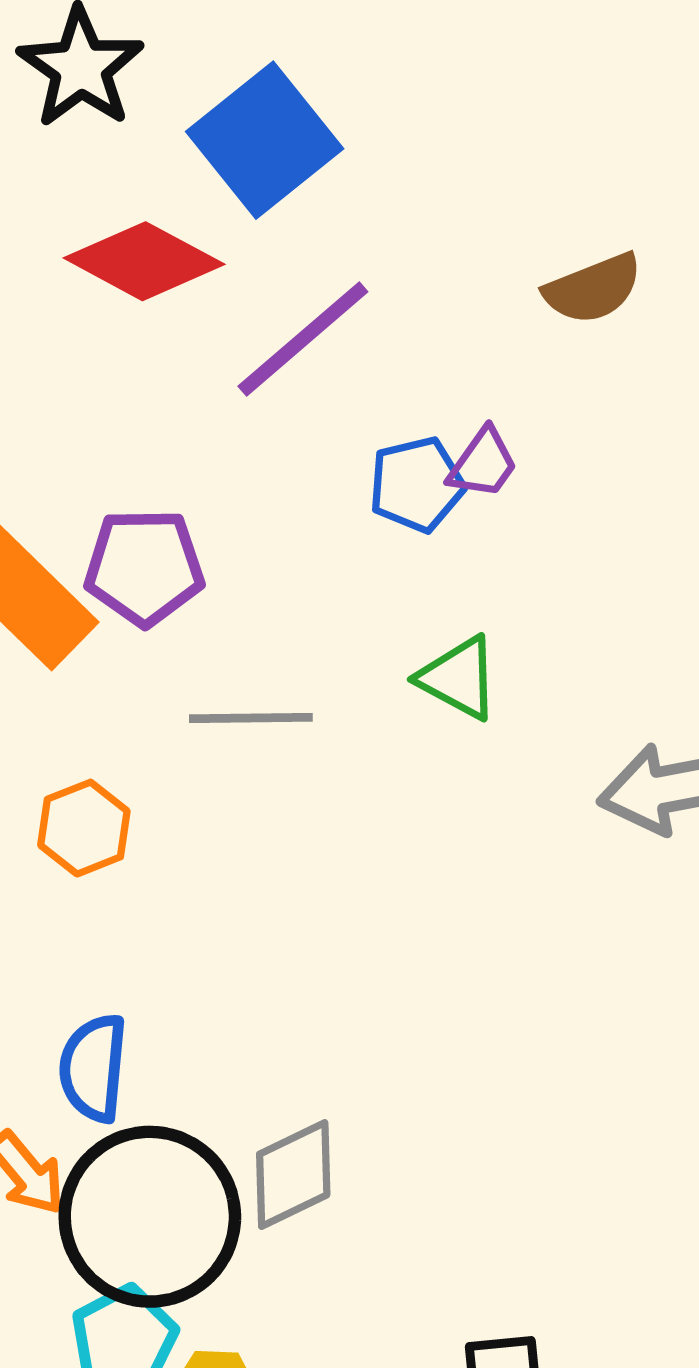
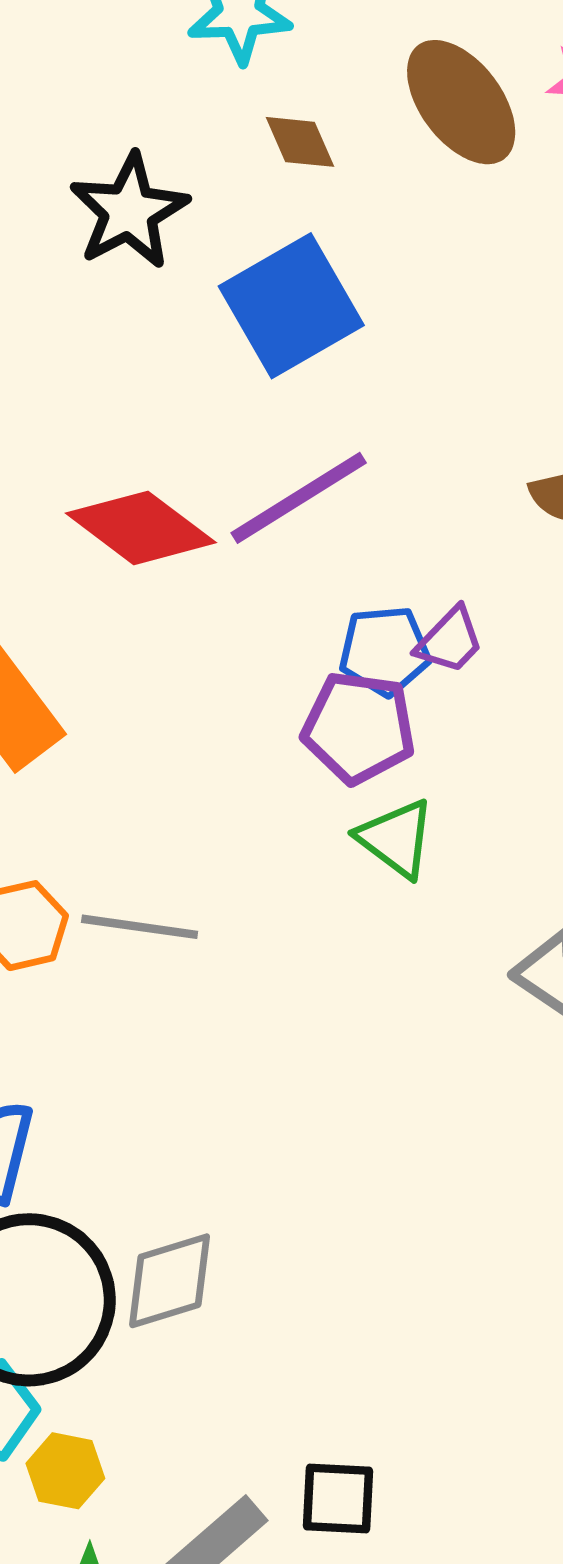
red diamond: (144, 261) -> (141, 528), moved
purple pentagon: (144, 567) -> (359, 728), moved
gray line: (251, 718) -> (140, 927), moved

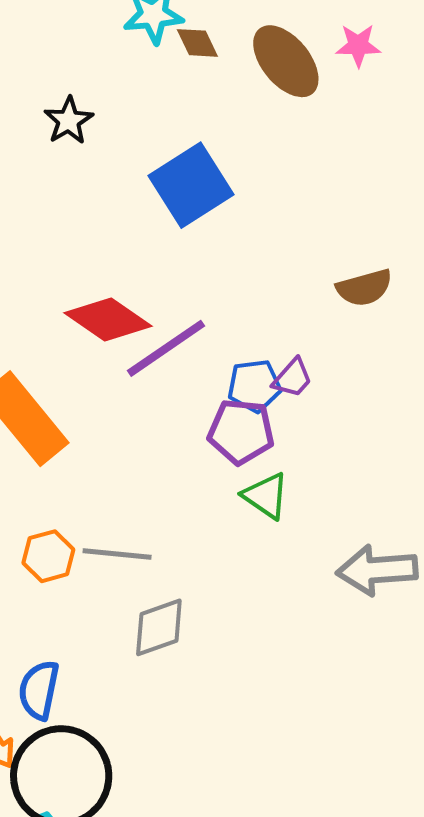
brown diamond: (300, 142) -> (197, 43), moved
black star: (129, 211) -> (69, 121), moved, size x0.7
purple line: (299, 498) -> (166, 348), moved
gray diamond: (170, 1281) -> (159, 627), moved

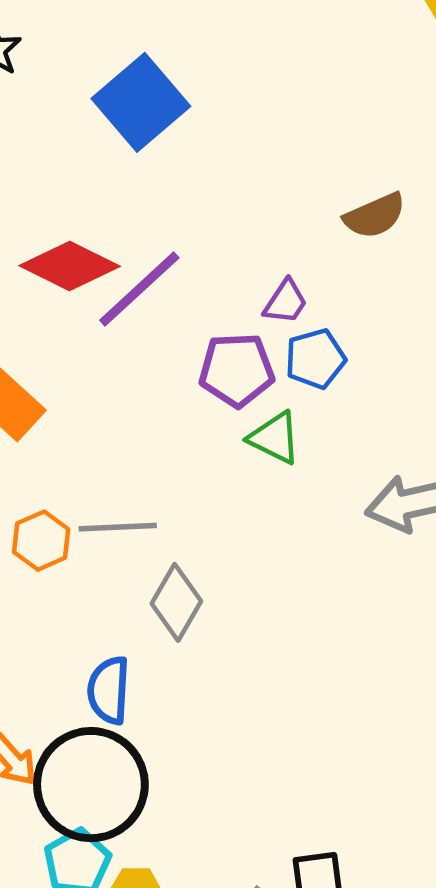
brown semicircle: (364, 288) -> (375, 216), moved
blue pentagon: (254, 386) -> (315, 359), moved
gray diamond: (159, 627) -> (176, 602), turned -32
blue semicircle: (39, 690) -> (109, 690), moved

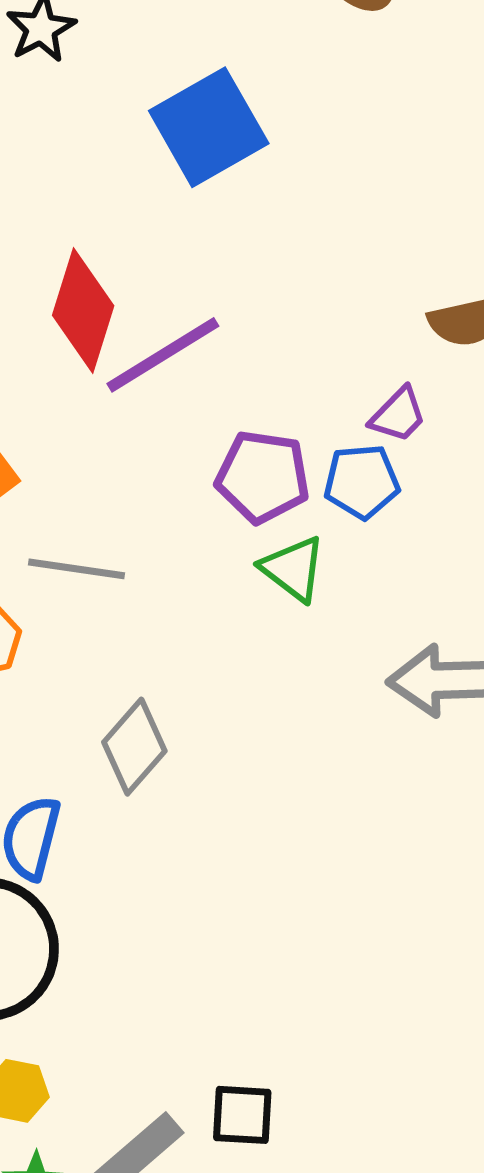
red diamond: (70, 266) -> (83, 311), turned 70
purple trapezoid: (286, 302) -> (398, 415), moved
gray line: (118, 527) -> (76, 569), moved

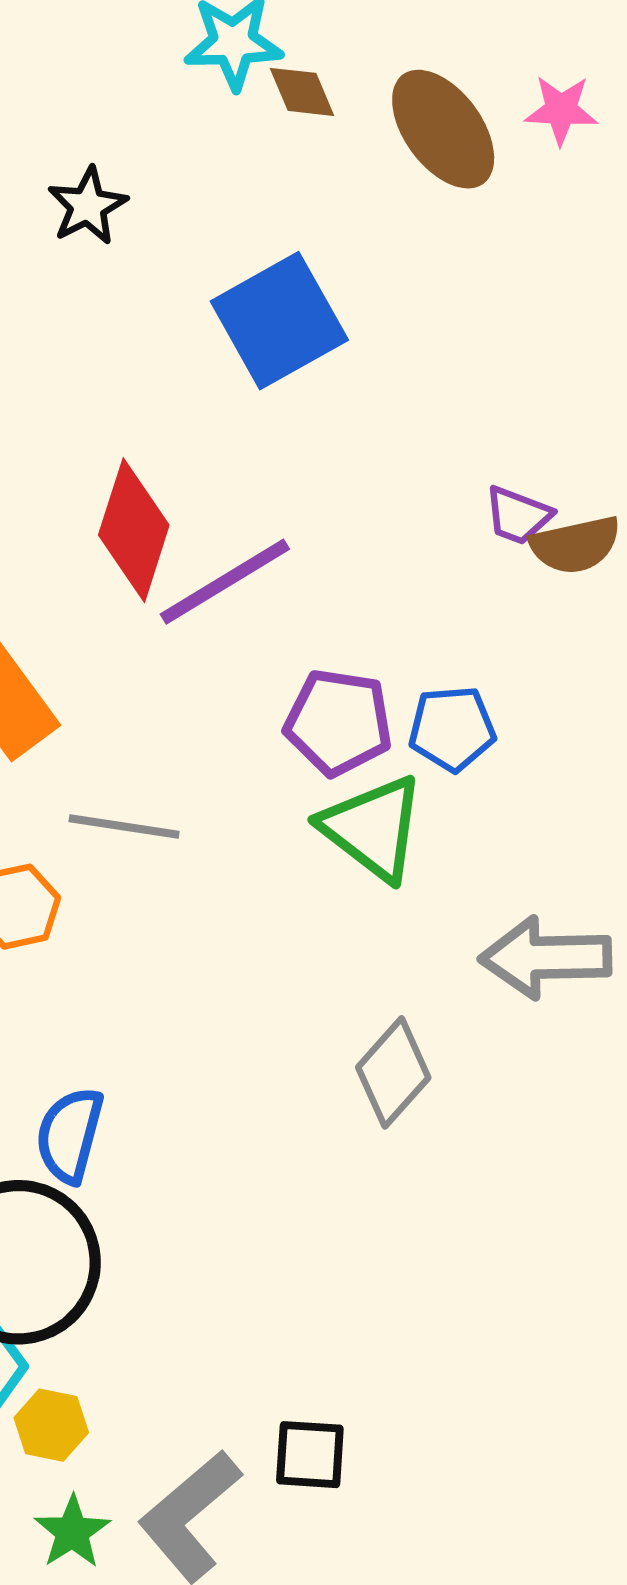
purple trapezoid: (398, 415) -> (518, 515), moved, turned 66
green triangle: (293, 569) -> (373, 828), size x1.4
gray diamond: (134, 747) -> (393, 1072), moved

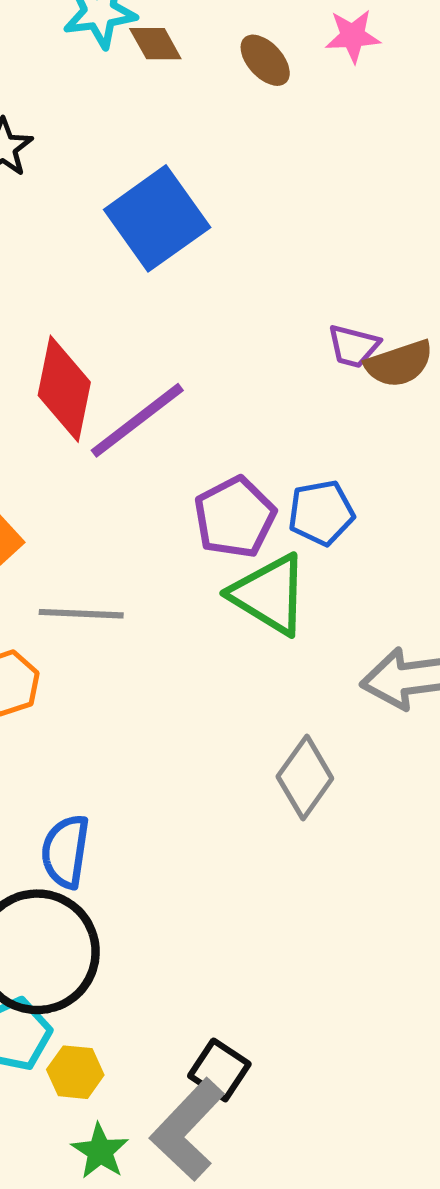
brown ellipse: (443, 129) -> (265, 60), size x0.6
purple pentagon: (338, 722) -> (235, 517), turned -30
black square: (310, 1455) -> (219, 1070), moved, turned 36

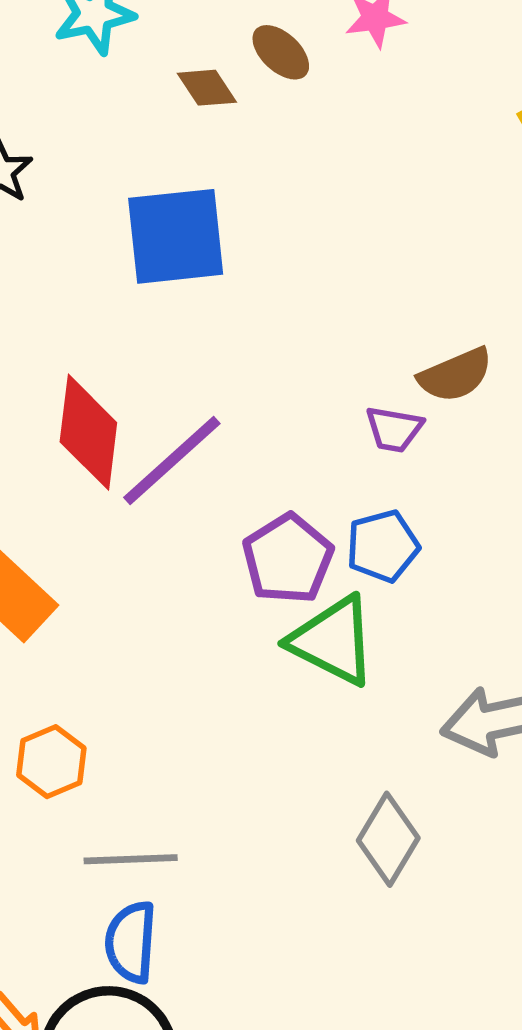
brown diamond: (155, 44) -> (207, 88), moved
blue square: (157, 218) -> (176, 236), turned 34
purple trapezoid: (353, 346) -> (394, 429), moved
gray line: (81, 614) -> (131, 859), moved

